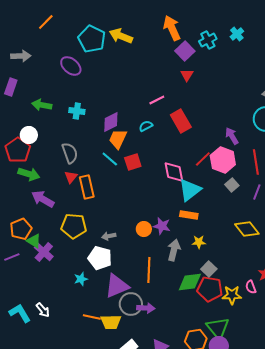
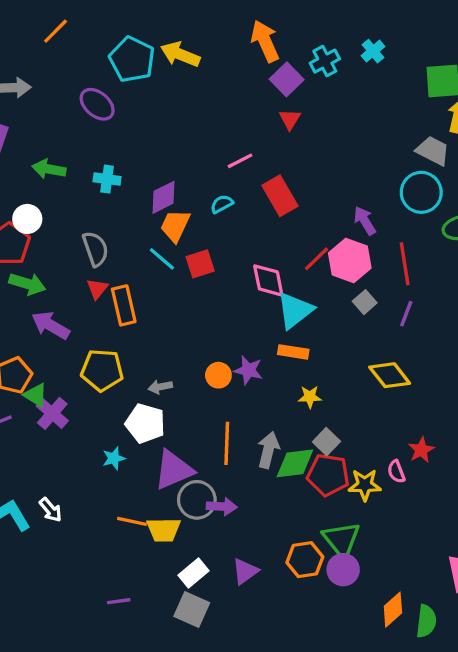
gray arrow: (174, 250) -> (268, 450), moved

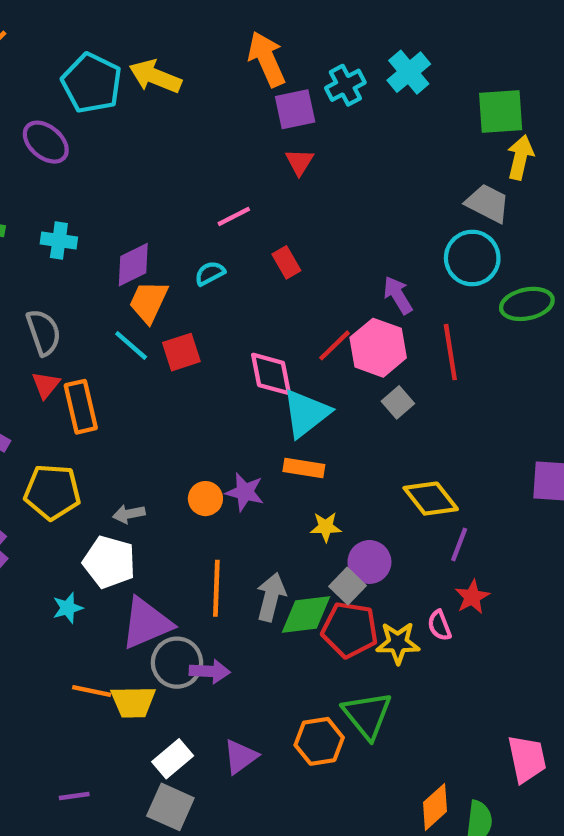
cyan cross: (373, 51) -> (409, 72), size x1.4
purple square: (287, 79) -> (295, 109), turned 32
red rectangle: (280, 196) -> (286, 262), size x0.6
purple line: (406, 314) -> (459, 544), moved
purple circle: (343, 570) -> (369, 562), moved

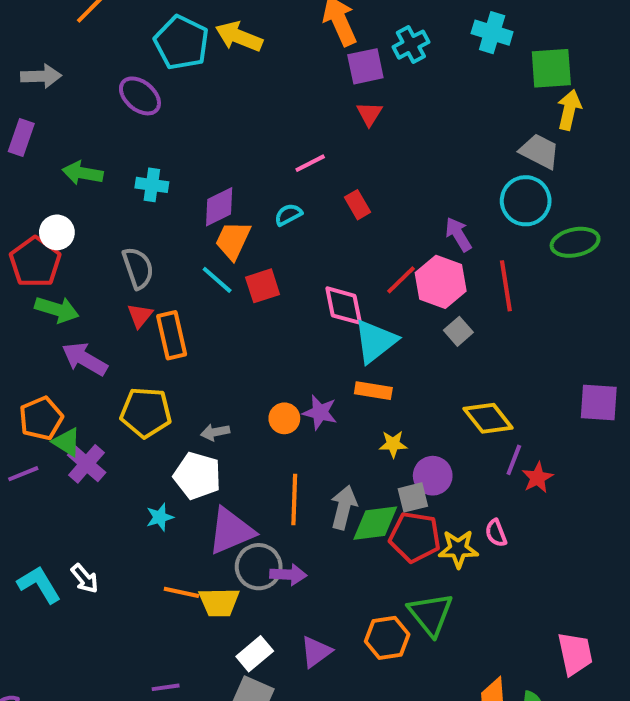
cyan cross: (409, 72) -> (492, 33), moved, turned -33
gray square: (348, 586) -> (413, 497), turned 32
red star: (472, 597) -> (538, 478), moved

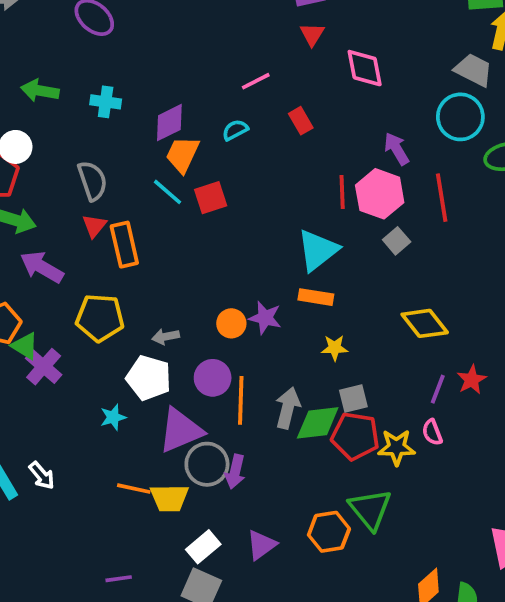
red line: (401, 280) -> (342, 192), turned -48
pink diamond: (344, 306) -> (365, 68), moved
purple line: (514, 460) -> (438, 389), moved
purple circle: (433, 476) -> (213, 378), moved
purple arrow: (288, 575) -> (235, 472), turned 100

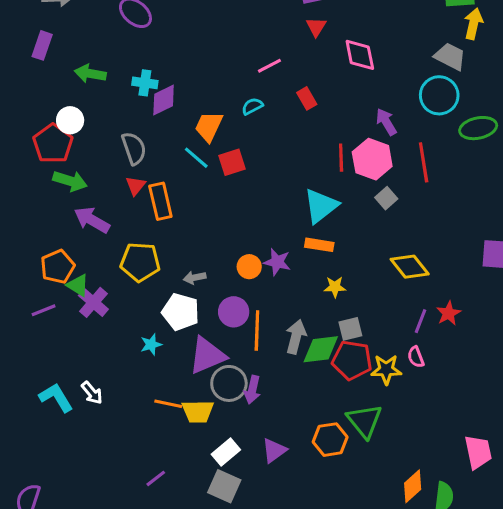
purple diamond: (169, 123) -> (164, 100), moved
purple line: (119, 579) -> (156, 478), turned -30

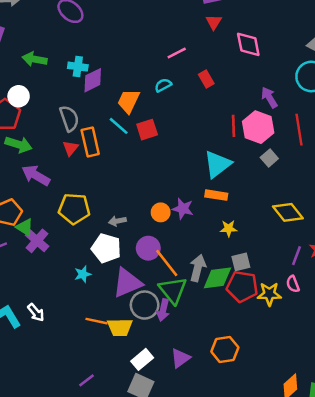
orange rectangle: (160, 201) -> (90, 142), moved
orange line: (257, 331) -> (167, 263), turned -40
green triangle: (364, 421) -> (173, 290), moved

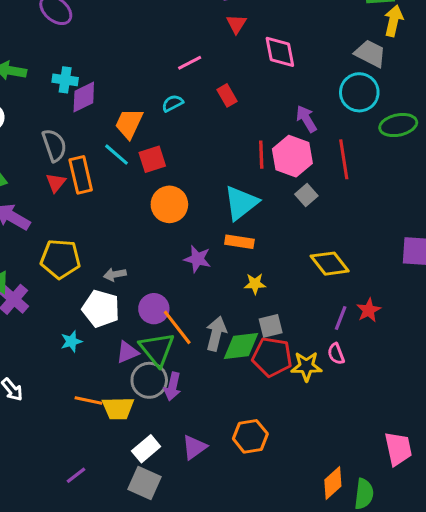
orange circle: (161, 212) -> (169, 204), moved, size x1.5
purple triangle: (127, 283) -> (127, 352), size x0.6
green triangle: (173, 290) -> (157, 349), moved

